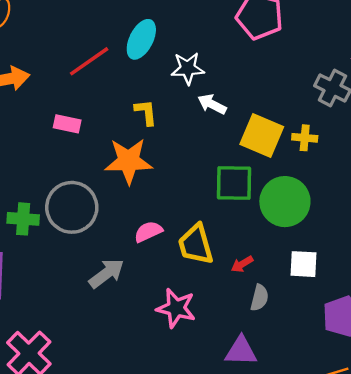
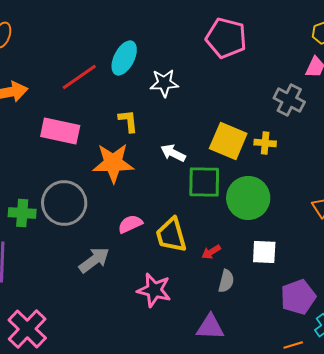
white arrow: (212, 104) -> (173, 153), moved
pink rectangle: (67, 124) -> (60, 131), size x1.6

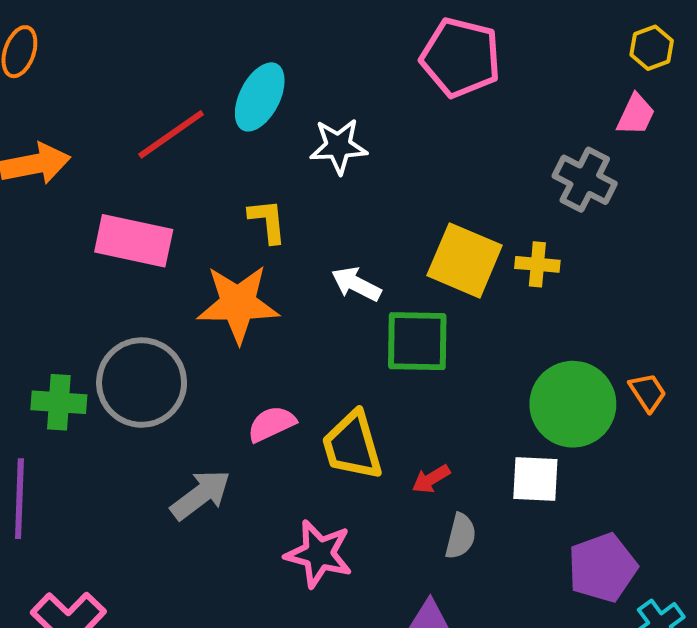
green circle: (248, 198) -> (573, 404), moved

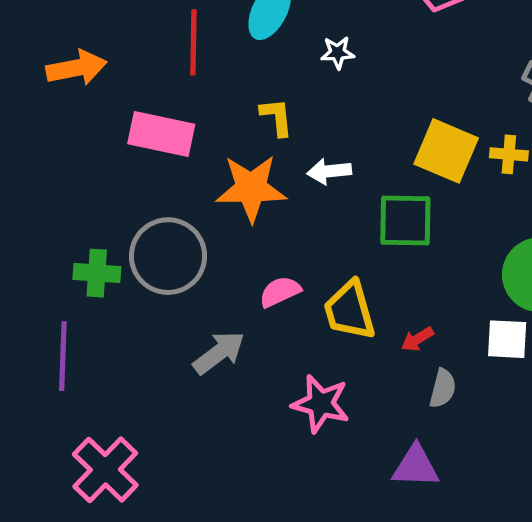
red line: (171, 134) -> (193, 42), turned -54
white star: (338, 146) -> (338, 53), size x0.7
white arrow: (356, 284) -> (329, 171), moved, turned -33

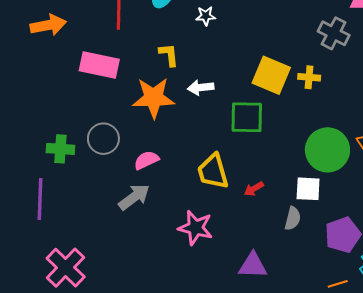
gray circle: (168, 256) -> (103, 139), size x0.7
pink semicircle: (280, 292) -> (146, 160), moved
gray semicircle: (443, 388) -> (293, 218), moved

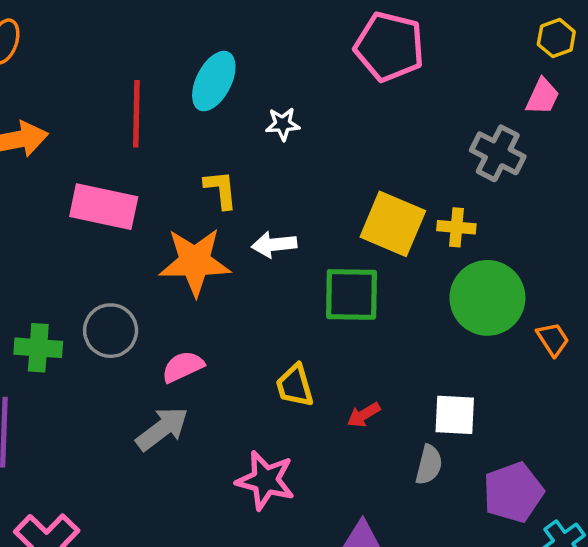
green circle: (327, 150) -> (487, 298), moved
yellow trapezoid: (213, 171) -> (295, 386), size x0.7

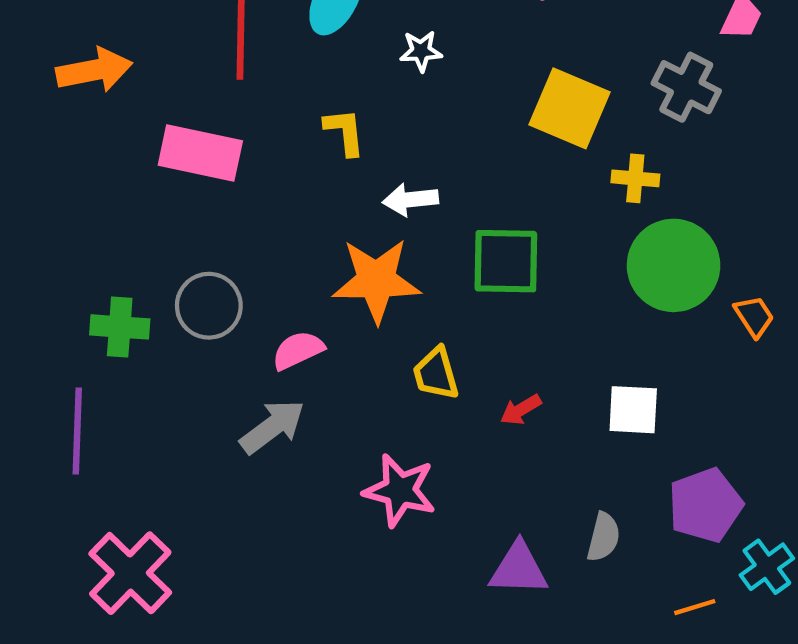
yellow square: (393, 224) -> (570, 108), moved
orange star: (195, 262) -> (376, 280), moved
gray semicircle: (429, 465) -> (603, 537), moved

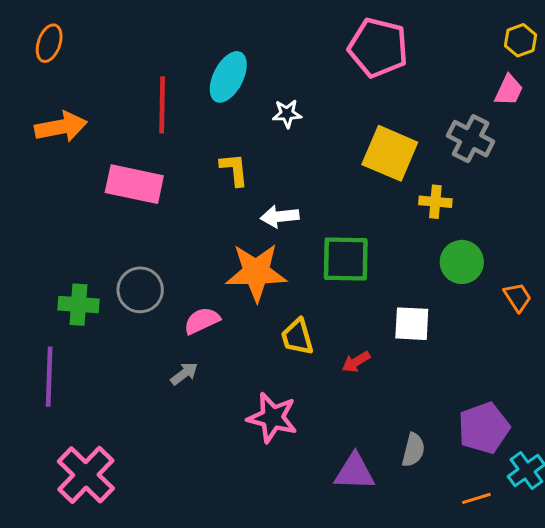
green circle: (674, 265) -> (462, 262), size x0.7
white square: (633, 410) -> (412, 324), moved
gray arrow: (272, 427) -> (184, 374), size x0.6

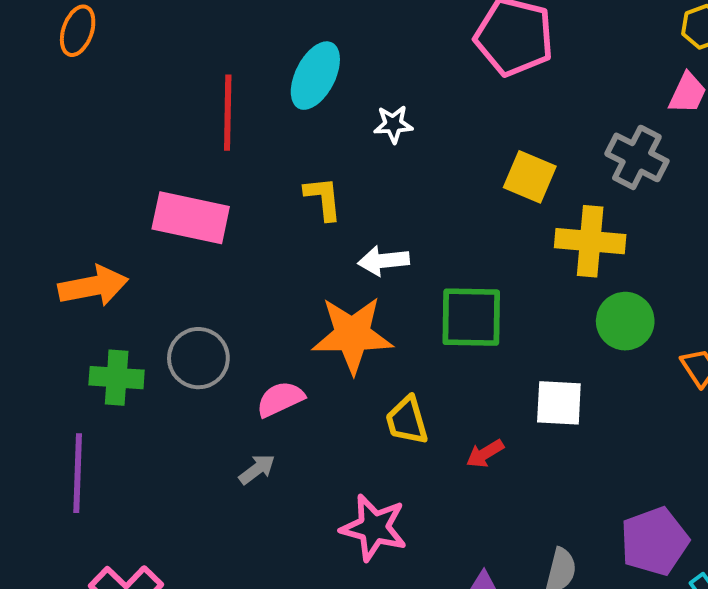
orange arrow: (61, 127) -> (93, 286), moved
yellow square: (390, 153) -> (530, 177), size x0.7
yellow cross: (435, 202) -> (590, 241), size x1.6

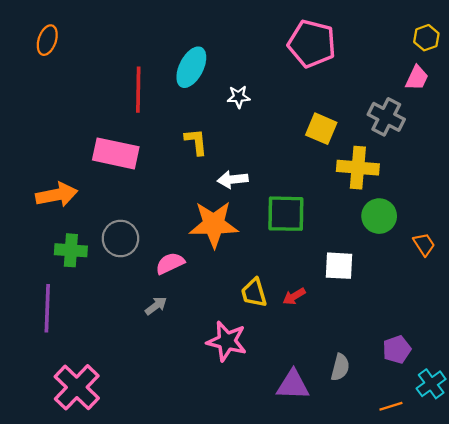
yellow trapezoid: (407, 420) -> (254, 293), moved
purple pentagon: (654, 541) -> (397, 350), size x0.7

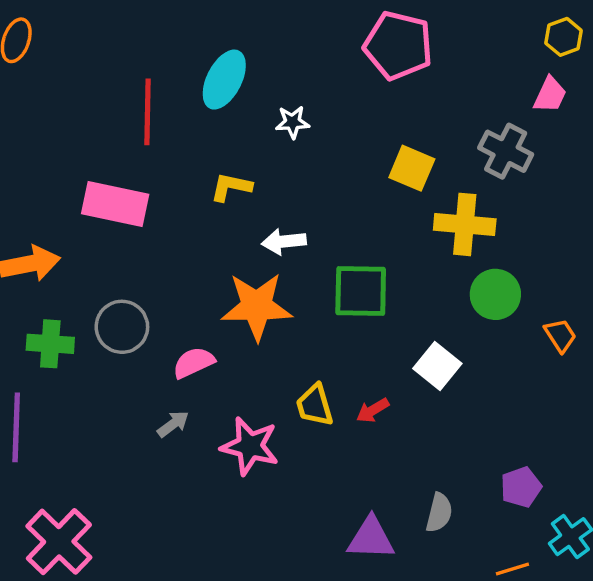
yellow L-shape: (196, 142) -> (231, 187), turned -72
white square: (339, 266) -> (437, 366), turned 36
pink star: (227, 341) -> (250, 446), moved

